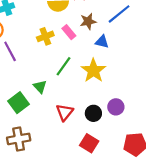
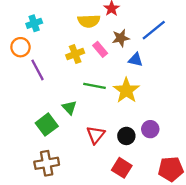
green line: (63, 66) -> (94, 86), turned 66

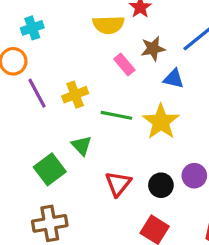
yellow cross: (75, 54) -> (75, 95), moved

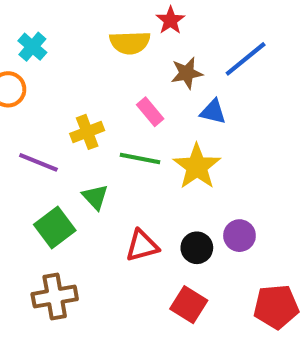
cyan cross: (32, 28) -> (32, 47), turned -30
pink rectangle: (124, 64) -> (150, 112), moved
purple line: (37, 93) -> (38, 162), moved, turned -40
red triangle: (118, 184) -> (142, 246), turned 36

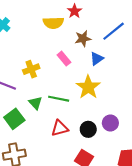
blue triangle: (213, 112) -> (97, 59), turned -48
green line: (140, 158) -> (59, 99), moved

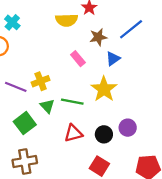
yellow cross: (31, 69) -> (41, 81), moved

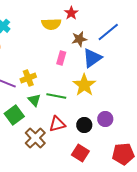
pink rectangle: (78, 59) -> (61, 58), turned 56
blue triangle: (113, 59) -> (92, 58), size x1.5
brown cross: (25, 162) -> (35, 138), moved, turned -35

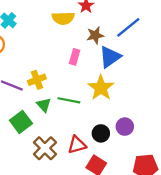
red triangle: (57, 124) -> (77, 145), moved

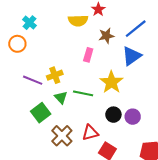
blue triangle: (110, 57) -> (132, 56), moved
black circle: (101, 133) -> (113, 115), moved

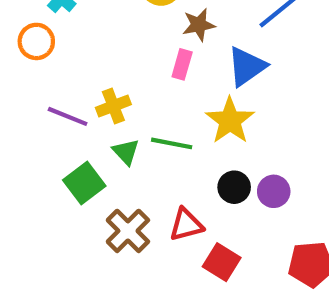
brown star: (106, 36) -> (199, 25), moved
blue triangle: (132, 56) -> (247, 66), moved

